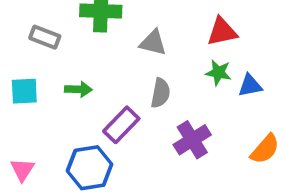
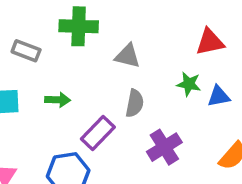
red triangle: (222, 32) -> (210, 42), moved

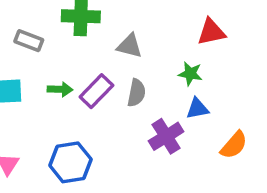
blue triangle: (219, 96) -> (197, 108), moved
purple rectangle: (98, 133) -> (96, 91), moved

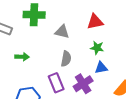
red triangle: (211, 32) -> (95, 22), moved
purple rectangle: (96, 91) -> (56, 83), moved, turned -66

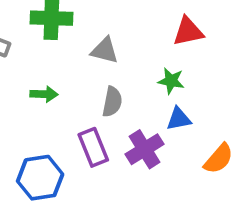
red triangle: (95, 22) -> (188, 31), moved
green arrow: (22, 57) -> (44, 94), moved

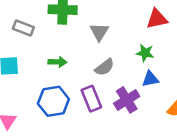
gray triangle: (105, 50) -> (99, 32), turned 48
gray semicircle: (112, 102) -> (104, 67), turned 42
blue hexagon: (40, 178) -> (53, 101), moved

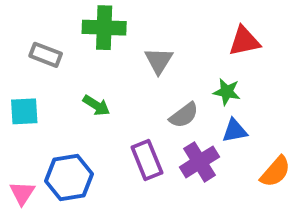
green arrow: (57, 62) -> (96, 105), turned 30
gray semicircle: (104, 67) -> (184, 115), moved
blue hexagon: (53, 101) -> (69, 177), moved

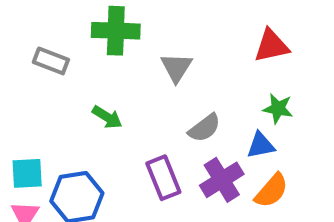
green star: (227, 92) -> (278, 108), moved
cyan square: (24, 111) -> (27, 173), moved
orange semicircle: (275, 172) -> (271, 191), moved

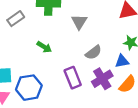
gray rectangle: (51, 61) -> (16, 19), turned -56

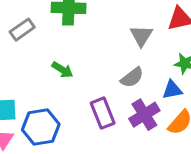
gray triangle: (79, 22) -> (141, 36), moved

